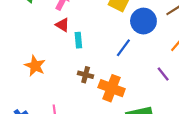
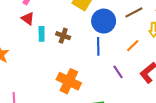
blue line: (123, 48) -> (98, 46), moved, turned -42
brown cross: (86, 75) -> (63, 36), moved

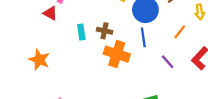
red triangle: (28, 19) -> (50, 13), moved
orange cross: (69, 81) -> (117, 54), moved

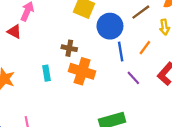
cyan rectangle: (81, 32) -> (46, 73), moved
blue line: (143, 37) -> (121, 51), moved

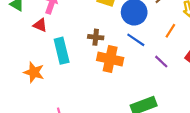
blue line: (121, 51) -> (136, 40), moved, turned -42
cyan rectangle: (46, 73) -> (62, 51), moved, size x1.6

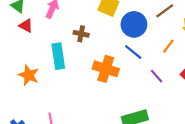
red triangle: (40, 25) -> (26, 26), moved
brown cross: (96, 37) -> (81, 34), moved

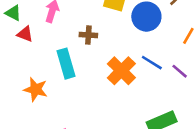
blue line: (133, 52) -> (152, 63), moved
orange cross: (106, 69) -> (121, 71), turned 35

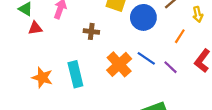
red triangle: (25, 34) -> (35, 28), turned -32
cyan rectangle: (66, 64) -> (75, 74), moved

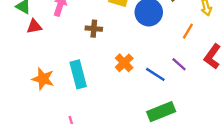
blue line: (146, 58) -> (155, 74), moved
orange cross: (119, 64) -> (124, 63), size x0.7

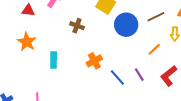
cyan rectangle: (78, 74) -> (54, 60), size x0.7
orange star: (43, 79) -> (27, 42), moved

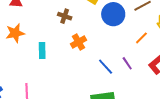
orange star: (27, 42) -> (15, 33), turned 30
orange cross: (94, 61) -> (78, 42), moved

